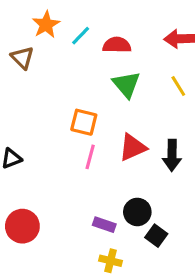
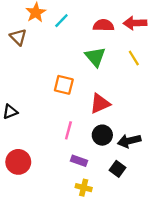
red semicircle: (117, 45) -> (103, 25), moved
black arrow: (172, 155) -> (129, 141), moved, turned 75
pink line: (90, 157) -> (68, 130), moved
black circle: (137, 212) -> (102, 135), moved

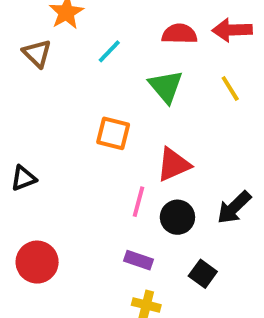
cyan line: (61, 21) -> (109, 51), moved
pink line: (68, 130) -> (138, 202), moved
black arrow: (129, 141) -> (234, 207), moved, turned -30

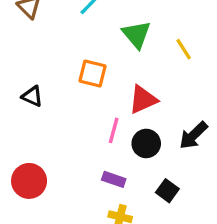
yellow line: (230, 88) -> (184, 49), moved
black triangle: (23, 178) -> (32, 96), moved, turned 45

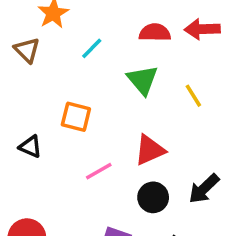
orange square: (93, 74) -> (76, 117), moved
pink line: (114, 130) -> (99, 171), moved, turned 45

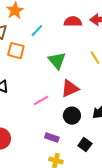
green triangle: (143, 80) -> (57, 61), moved
orange square: (76, 117) -> (16, 51), moved

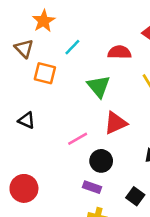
red semicircle: (73, 22) -> (119, 52), moved
black circle: (72, 116) -> (101, 161), moved

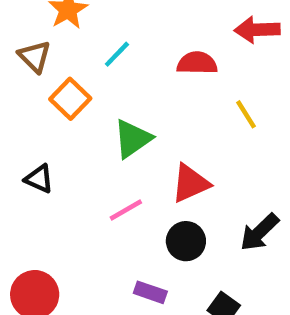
orange square: (45, 73) -> (70, 99), turned 30
green triangle: (99, 86) -> (133, 139), moved, turned 35
black circle: (101, 161) -> (186, 241), moved

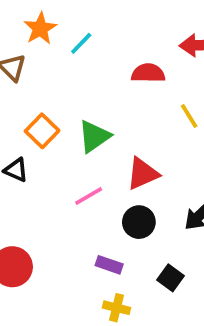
cyan line: (117, 54) -> (81, 43), moved
orange square: (70, 99) -> (42, 131), moved

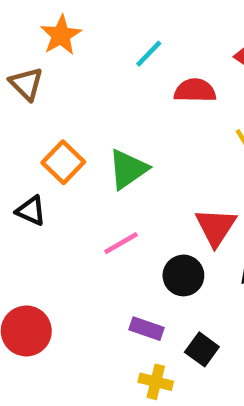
cyan line: (81, 43) -> (149, 54), moved
red triangle: (143, 174) -> (216, 227), moved, turned -33
black square: (171, 278) -> (202, 349), moved

